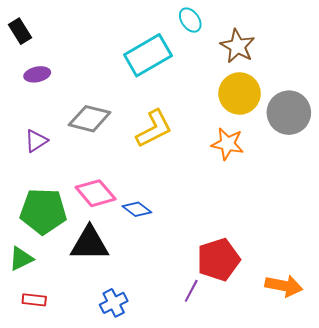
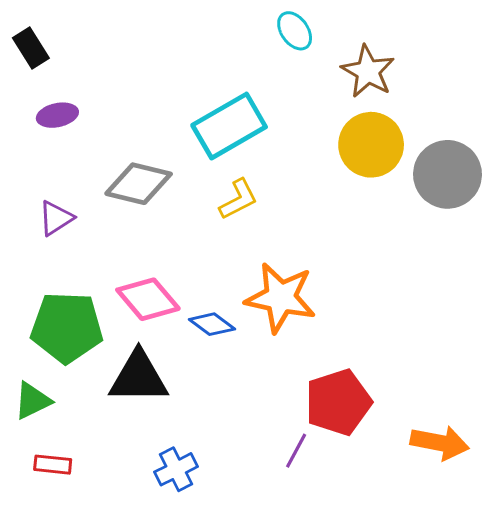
cyan rectangle: (148, 55) -> (229, 126), moved
yellow L-shape: (154, 129) -> (238, 199), size x0.7
orange star: (227, 144) -> (281, 298), moved, size x1.4

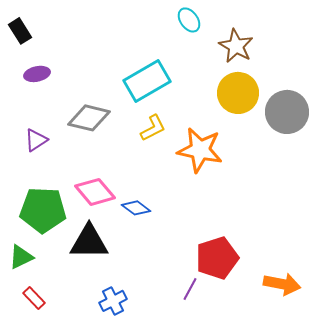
orange star: (281, 298) -> (200, 150), moved
red rectangle: (53, 465) -> (34, 298), turned 40

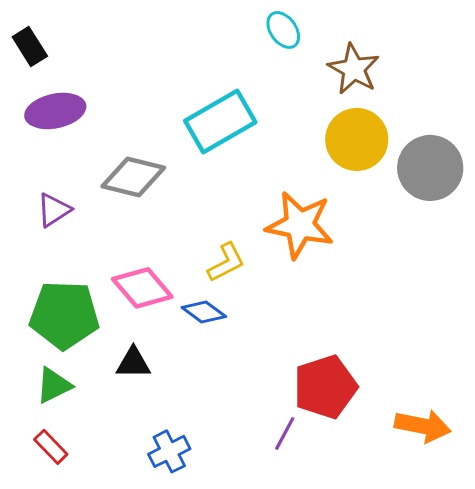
purple ellipse: (37, 74) -> (55, 111), size x1.5
yellow L-shape: (153, 128) -> (226, 262), moved
black triangle: (89, 242) -> (133, 363), size x0.6
green triangle: (21, 257) -> (54, 385), moved

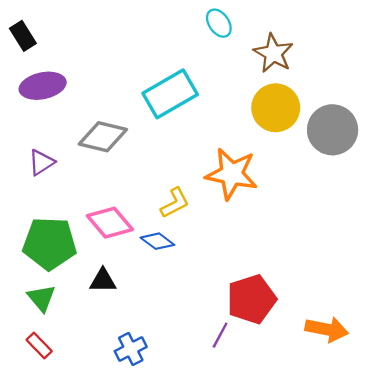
green triangle: (54, 385) -> (41, 298), turned -44

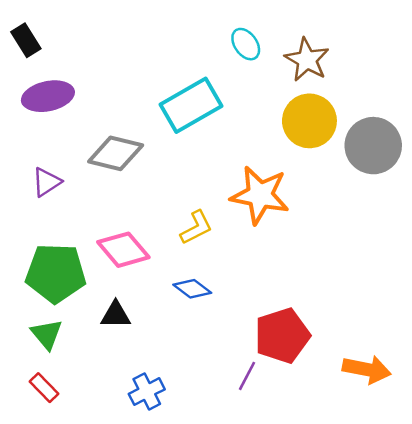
cyan ellipse: (219, 23) -> (246, 44), moved
blue diamond: (157, 241) -> (192, 289), moved

